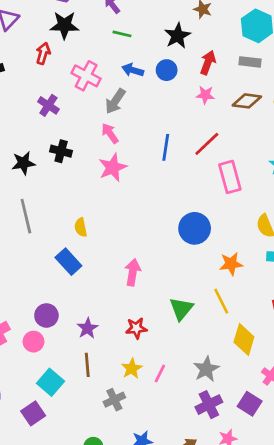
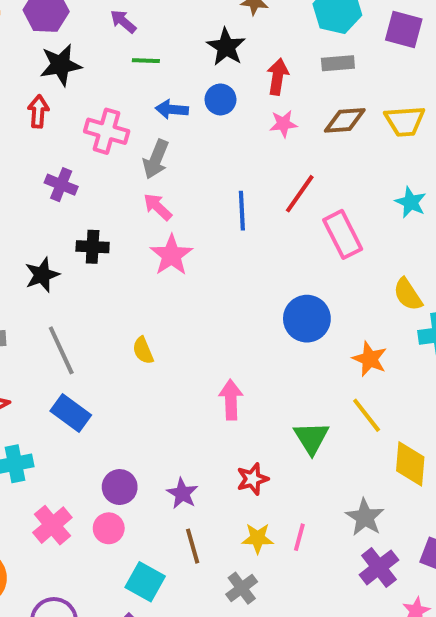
blue rectangle: (68, 262) -> (71, 413), moved
orange star: (231, 264) -> (370, 359), turned -30
yellow star: (132, 368) -> (258, 538), turned -30

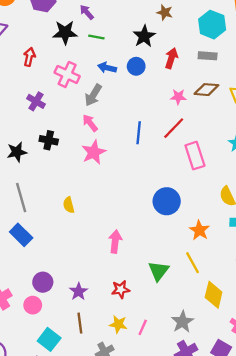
black star: (61, 65) -> (65, 32), moved
pink star: (283, 124) -> (178, 97), moved

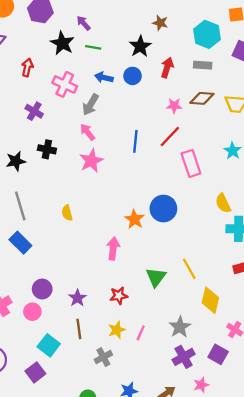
black star: (65, 32) -> (62, 43), turned 30
orange star: (199, 230) -> (134, 219), moved
yellow star: (118, 324) -> (117, 330), turned -30

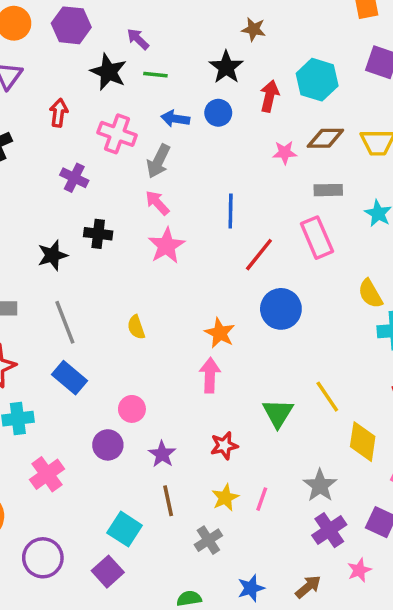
cyan hexagon: (207, 34) -> (317, 80), moved
gray rectangle: (203, 65) -> (328, 190), moved
red line: (170, 137) -> (259, 255), moved
orange star: (134, 219) -> (220, 333), moved
pink circle: (32, 312) -> (132, 409), moved

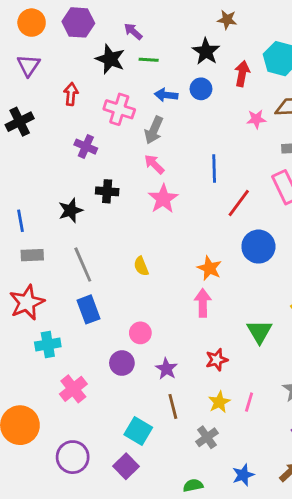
blue rectangle: (70, 378) -> (88, 309), turned 32

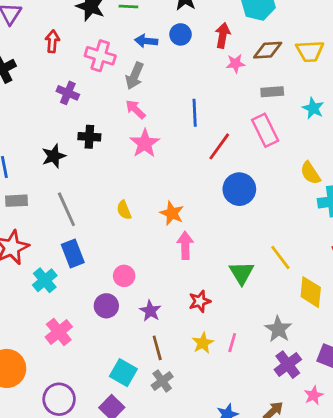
red arrow: (242, 74) -> (223, 35), moved
orange star: (209, 268) -> (172, 213), moved
cyan cross: (48, 344) -> (45, 280), moved, turned -30
gray cross: (207, 437) -> (162, 381), moved

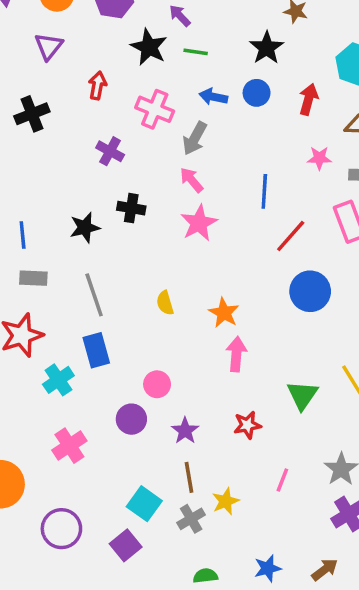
pink star: (235, 63) -> (319, 158), moved
yellow star: (203, 343) -> (226, 501), moved

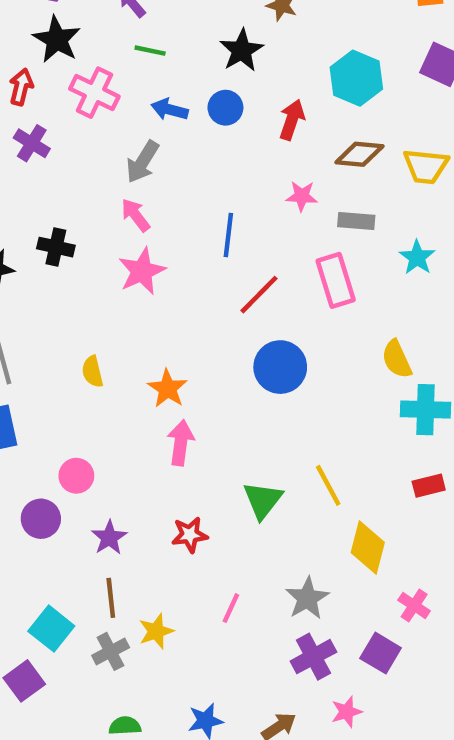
black star: (149, 47) -> (57, 39), moved
pink cross: (155, 109) -> (94, 93), moved
purple cross: (110, 151) -> (32, 143), moved

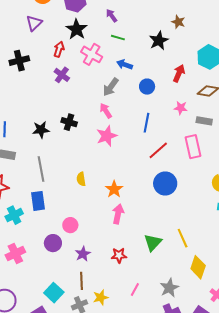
blue circle: (225, 108) -> (147, 87), moved

